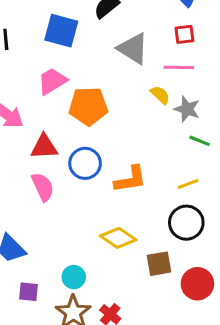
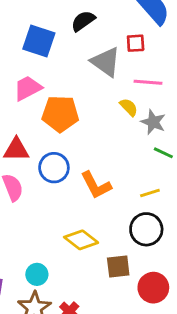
red square: (184, 34) -> (136, 43), moved
orange L-shape: (130, 179) -> (96, 185), turned 68

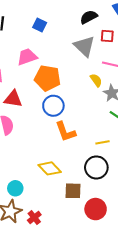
black semicircle: (83, 21) -> (89, 17), moved
blue square: (39, 41) -> (40, 25), size x0.6
blue circle: (54, 168) -> (53, 106), moved

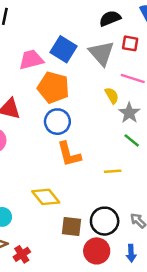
blue square: (40, 25) -> (64, 49), moved, size x1.5
black circle: (96, 167) -> (105, 221), moved

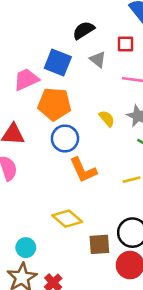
black semicircle: (110, 18) -> (84, 30), moved
gray triangle: (101, 53) -> (98, 59), size x0.6
yellow semicircle: (112, 96) -> (107, 119), moved

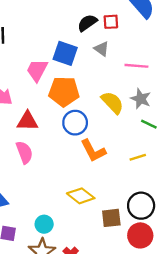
red square: (126, 44) -> (111, 22), moved
pink trapezoid: (26, 79) -> (37, 70), turned -35
yellow semicircle: (107, 119) -> (112, 103), size x1.5

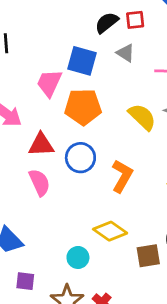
blue circle: (75, 123) -> (80, 158), moved
orange L-shape: (93, 151) -> (122, 176), turned -120
cyan circle: (44, 224) -> (78, 257), moved

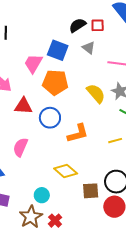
orange L-shape: (122, 176) -> (78, 133), turned 40
pink semicircle: (39, 182) -> (20, 147), moved, turned -138
cyan circle: (78, 257) -> (42, 195), moved

